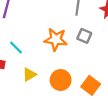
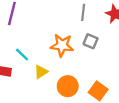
yellow triangle: (29, 75) -> (41, 72), moved

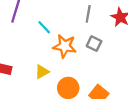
cyan line: (22, 55) -> (44, 27), moved

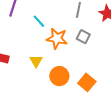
yellow triangle: (42, 72) -> (36, 61), turned -32

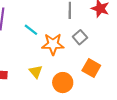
gray square: (83, 37) -> (80, 37), turned 32
orange square: (87, 82) -> (91, 68), moved

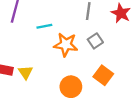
cyan line: (31, 30) -> (44, 26), turned -56
yellow triangle: (36, 72) -> (26, 72), moved

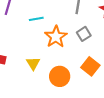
orange star: (66, 45) -> (56, 37), turned 30
yellow triangle: (26, 72) -> (33, 63), moved

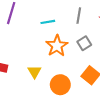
cyan line: (36, 19) -> (48, 22), moved

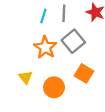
cyan line: (48, 22) -> (43, 16), moved, turned -56
gray square: (84, 43) -> (73, 41), size x1.5

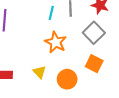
gray square: (73, 41) -> (94, 33), moved

